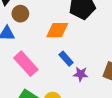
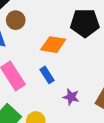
blue rectangle: (66, 59) -> (47, 75), moved

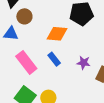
purple star: (71, 97) -> (84, 63), moved

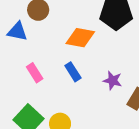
pink rectangle: (26, 62) -> (35, 73), size x0.6

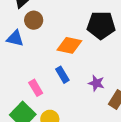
pink rectangle: (35, 73) -> (36, 88), moved

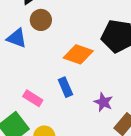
pink rectangle: (36, 88) -> (33, 98), turned -35

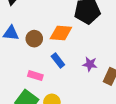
brown circle: (41, 20) -> (34, 39), moved

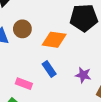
brown circle: (34, 39) -> (22, 29), moved

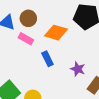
pink rectangle: (24, 84) -> (26, 39), moved

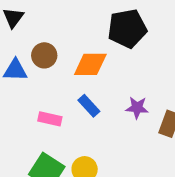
pink rectangle: (26, 39) -> (50, 119), moved

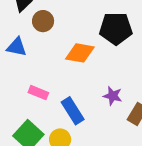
brown circle: (44, 55) -> (43, 21), moved
blue rectangle: (89, 106) -> (73, 111), moved, size x1.4

